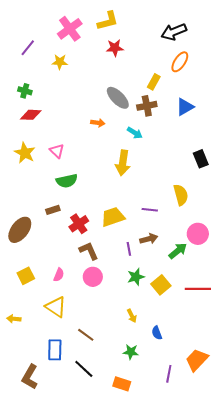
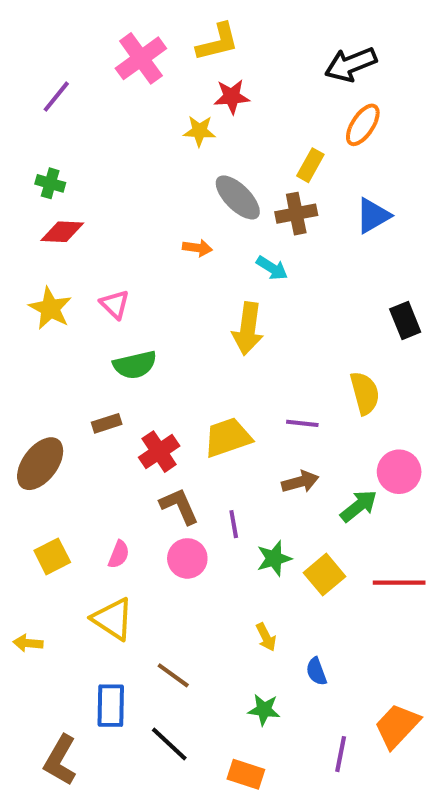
yellow star: (60, 62) -> (199, 131), moved
purple line: (129, 249) -> (234, 524), moved

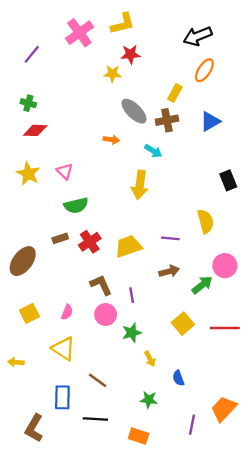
red cross: (159, 452) -> (90, 242), moved
green star: (274, 558) -> (132, 333), moved
black line: (169, 744) -> (95, 419), turned -40

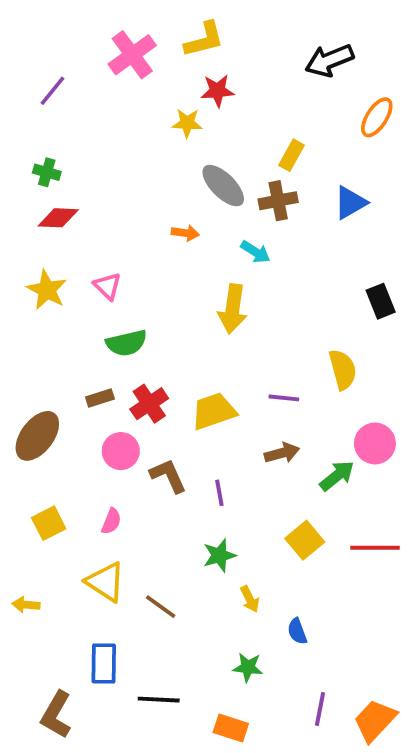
orange ellipse: (204, 70) -> (377, 117), moved
pink circle: (106, 314) -> (121, 451), moved
brown line: (98, 380) -> (161, 607), moved
orange trapezoid: (224, 409) -> (375, 720), moved

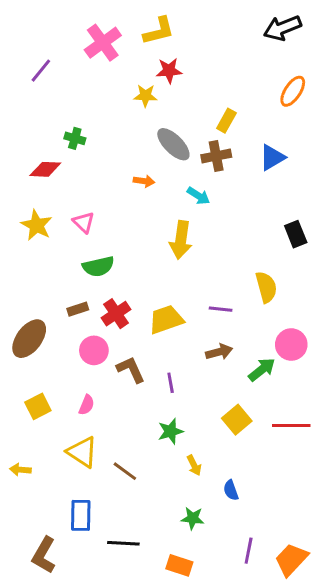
black arrow: (329, 60) -> (282, 28), moved
green cross: (47, 172) -> (75, 138), moved

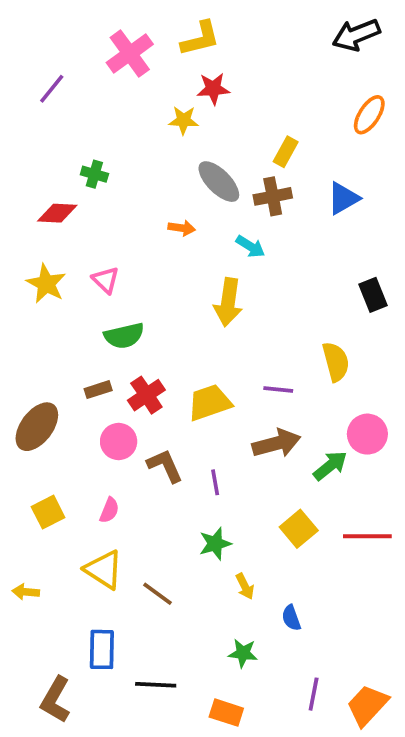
brown arrow: (219, 352) -> (276, 443), size x1.4

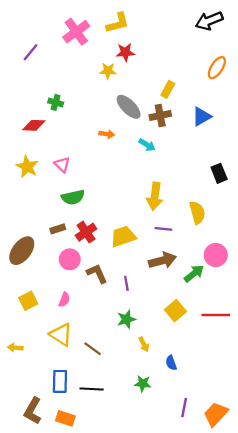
yellow arrow: (228, 302) -> (155, 196), moved
black line: (156, 685) -> (92, 389), moved
orange rectangle: (226, 713) -> (65, 418), moved

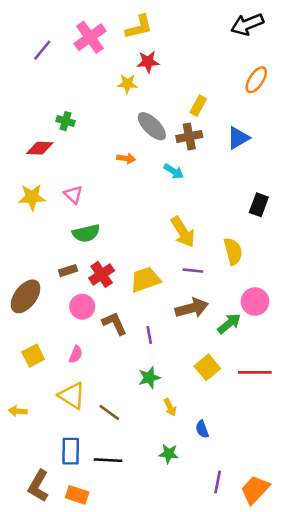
purple line: (31, 52) -> (42, 50), moved
yellow star: (27, 167) -> (32, 197), turned -30
black rectangle: (219, 173) -> (259, 205), turned 42
yellow arrow: (155, 196) -> (183, 232), turned -40

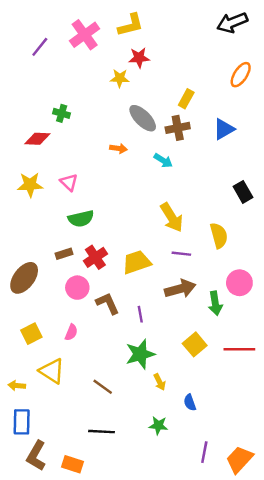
black rectangle: (259, 205) -> (243, 192), turned -50
green arrow: (229, 323) -> (215, 303), turned 120
green star: (149, 378) -> (140, 354), size x1.4
yellow triangle: (72, 396) -> (52, 371), moved
blue rectangle: (71, 451) -> (22, 422), moved

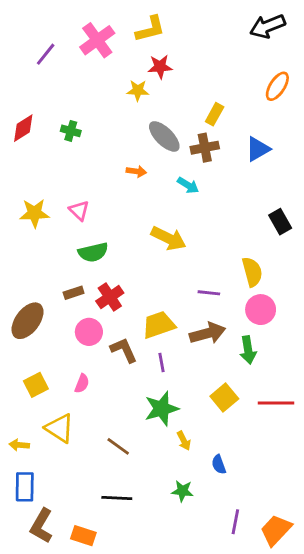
red diamond: (37, 139) -> (23, 128), moved, turned -35
yellow arrow: (172, 217) -> (168, 238), moved, turned -32
yellow trapezoid: (137, 262) -> (159, 325), moved
pink circle: (239, 283) -> (261, 310), moved

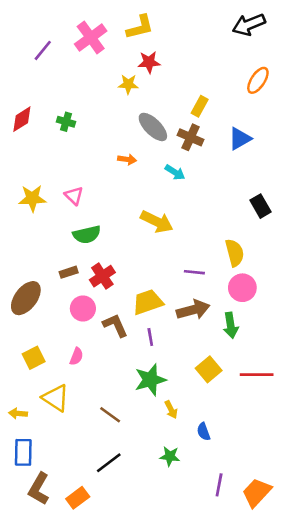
brown cross: (205, 148) -> (191, 137), turned 35
black line: (117, 498) -> (109, 463), turned -40
orange rectangle: (83, 536) -> (78, 498), turned -55

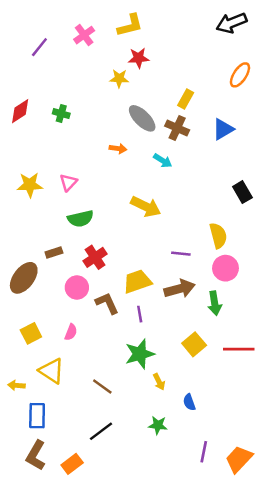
pink cross: (91, 38) -> (84, 35), size x0.7
pink triangle: (74, 196) -> (68, 182), turned 30
brown rectangle: (69, 272) -> (54, 252), moved
blue rectangle: (23, 452) -> (37, 416), moved

